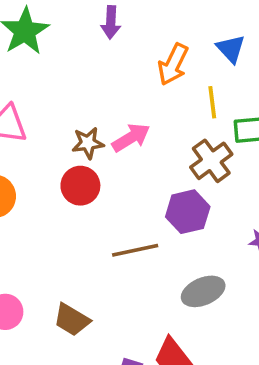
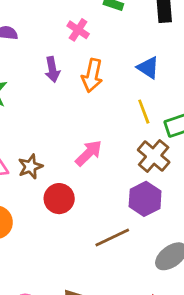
orange arrow: (173, 64) -> (92, 75), moved
brown star: (88, 143) -> (30, 167), moved

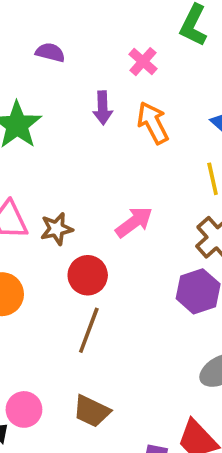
orange arrow: (92, 75) -> (153, 123), turned 132
brown line: (112, 237) -> (89, 330), moved, turned -52

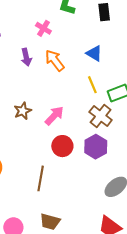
brown star: (57, 229) -> (23, 111), moved
red circle: (88, 275) -> (62, 146), moved

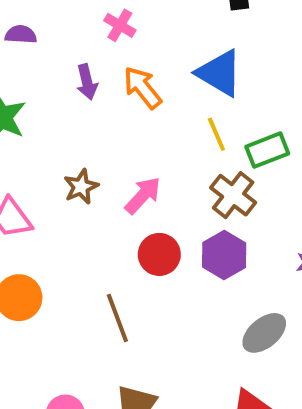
blue triangle: (94, 53) -> (219, 73), size x1.5
brown line: (41, 178) -> (117, 318), turned -30

